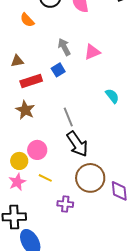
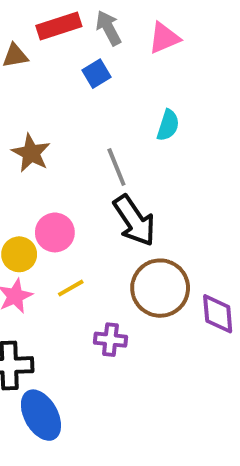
red rectangle: (31, 81) -> (59, 26), moved
cyan semicircle: (112, 96) -> (168, 125), moved, turned 56
yellow line: (45, 178) -> (71, 288), turned -56

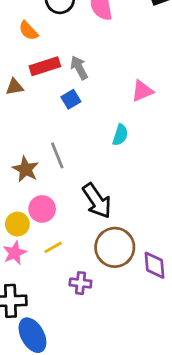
pink triangle: (164, 38) -> (142, 91), moved
brown star: (31, 153) -> (26, 169), moved
gray line: (116, 167) -> (57, 155), moved

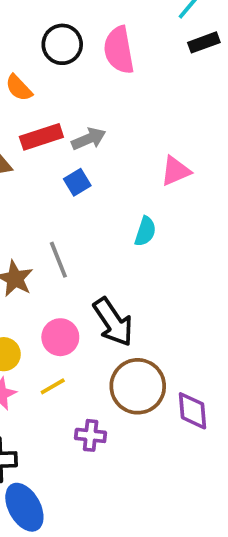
gray arrow: (79, 68) -> (89, 139), turned 95
pink circle: (42, 209) -> (60, 337), moved

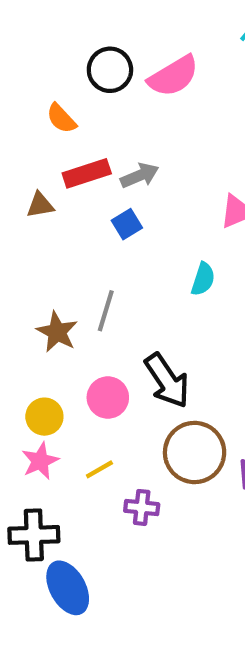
pink semicircle: (119, 50) -> (173, 76), turned -111
gray line: (58, 260) -> (106, 311), turned 39
yellow line: (53, 386) -> (99, 469), moved

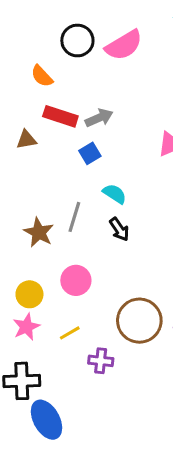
red rectangle: (87, 173) -> (60, 116), turned 36
cyan semicircle: (203, 279) -> (115, 194), moved, turned -75
black arrow: (167, 381) -> (119, 229), moved, size x0.6

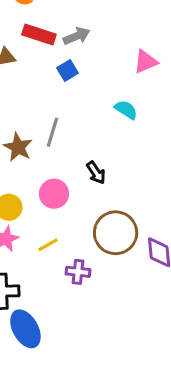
cyan semicircle: (115, 194) -> (126, 110), moved
black arrow: (119, 229) -> (96, 173), moved

